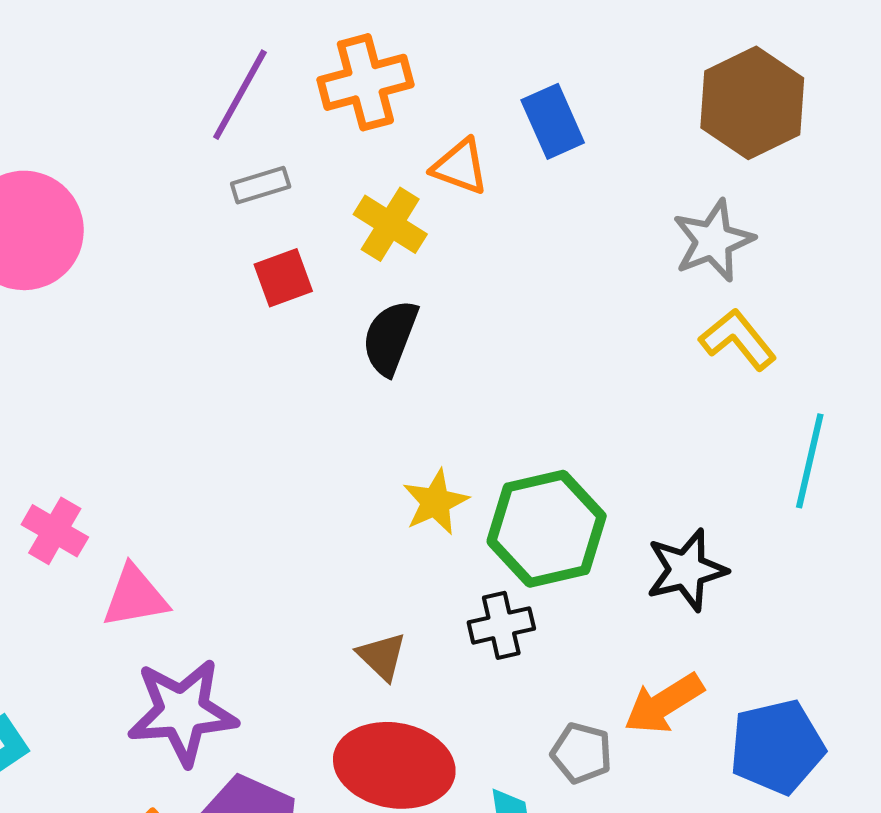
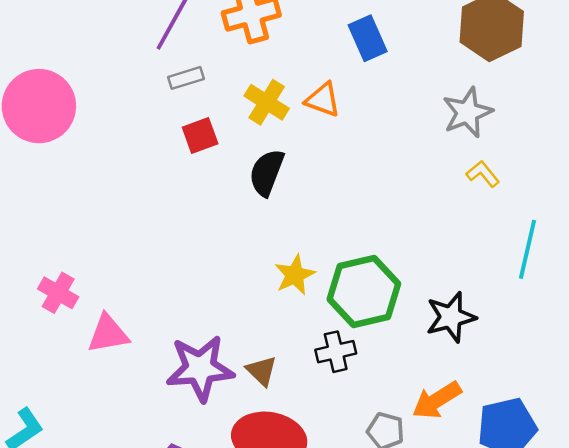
orange triangle: (460, 167) -> (323, 100), moved
yellow L-shape: (738, 339) -> (483, 174), size x0.7
purple star: (182, 712) -> (200, 368), moved

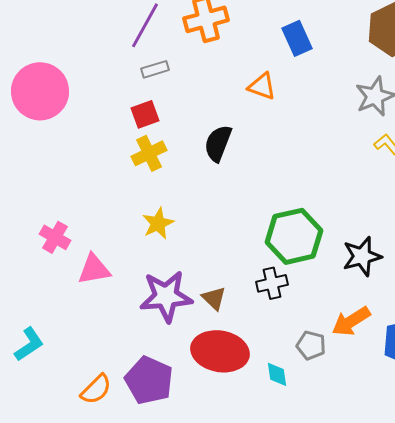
yellow cross: (267, 102) -> (149, 153), moved, turned 32
red square: (200, 135) -> (145, 114), moved
yellow star: (295, 275) -> (158, 223), moved

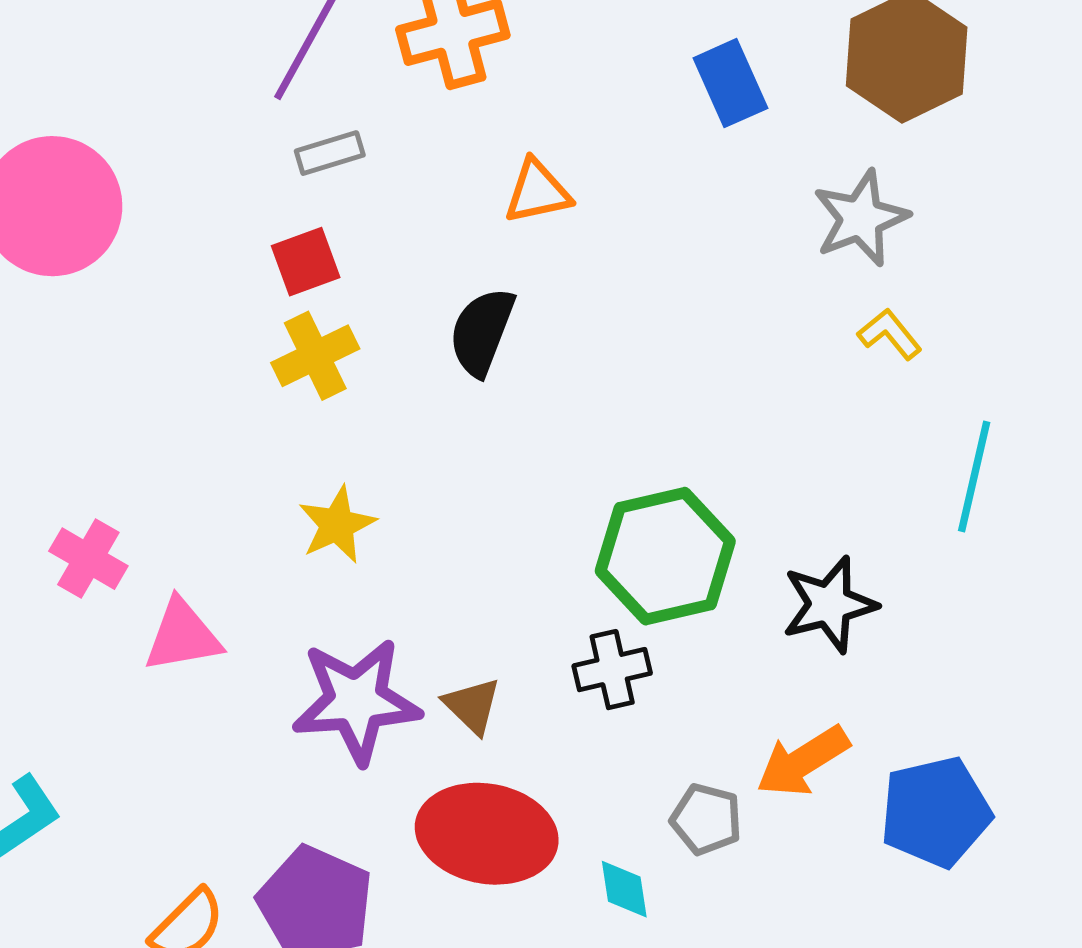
blue rectangle: (297, 38) -> (730, 83), moved
orange triangle: (262, 86) -> (537, 192), moved, turned -32

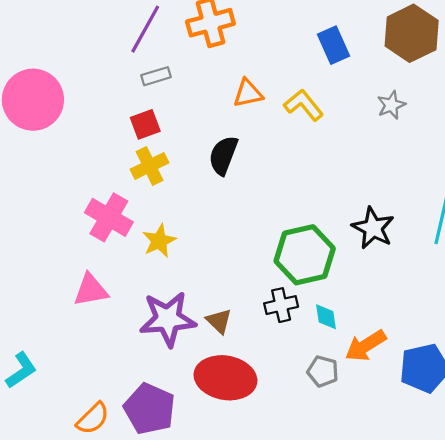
gray star: (861, 218) -> (391, 105), size x0.7
yellow L-shape: (890, 334) -> (304, 105), moved, size x1.4
pink cross: (88, 559) -> (109, 217), moved, size x1.4
black star: (829, 604) -> (373, 228), moved, turned -30
cyan diamond: (624, 889) -> (326, 317), moved

